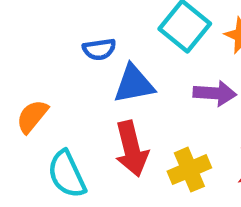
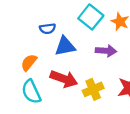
orange semicircle: (32, 116) -> (29, 62), moved
red arrow: (132, 149) -> (64, 79), turned -56

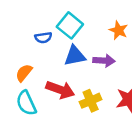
cyan square: (91, 17) -> (70, 25), moved
blue triangle: (65, 46) -> (75, 56), moved

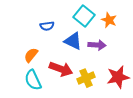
cyan square: (70, 25) -> (84, 16), moved
blue triangle: (75, 56) -> (73, 41), turned 36

